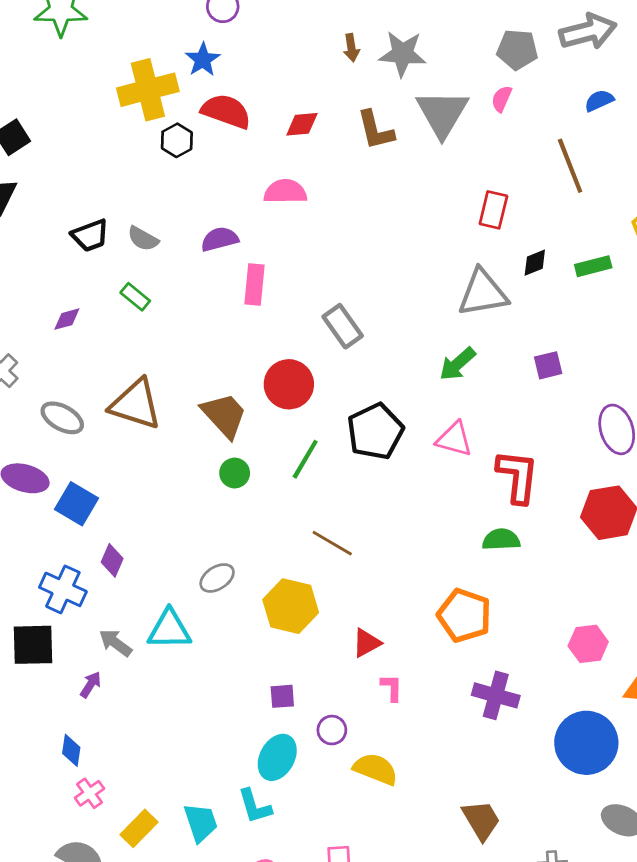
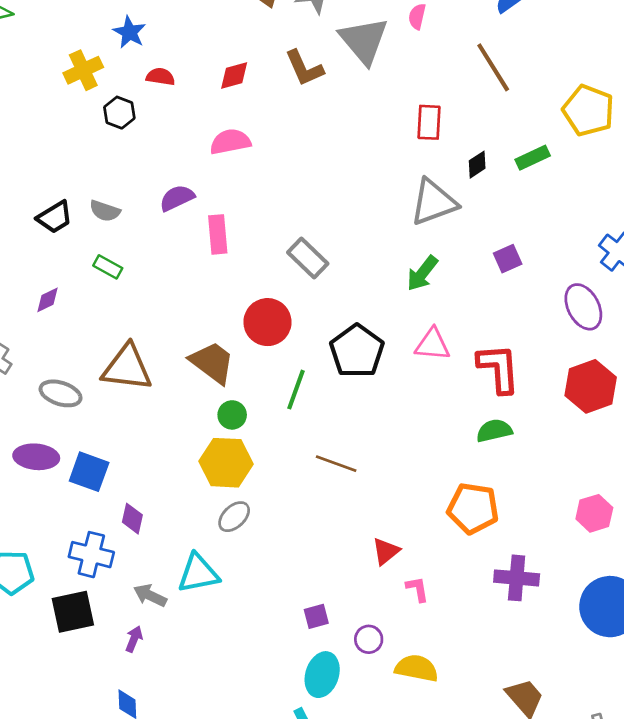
yellow cross: (148, 90) -> (83, 70), size x0.7
red semicircle: (226, 111) -> (160, 77), size x0.6
yellow hexagon: (291, 606) -> (226, 463), moved

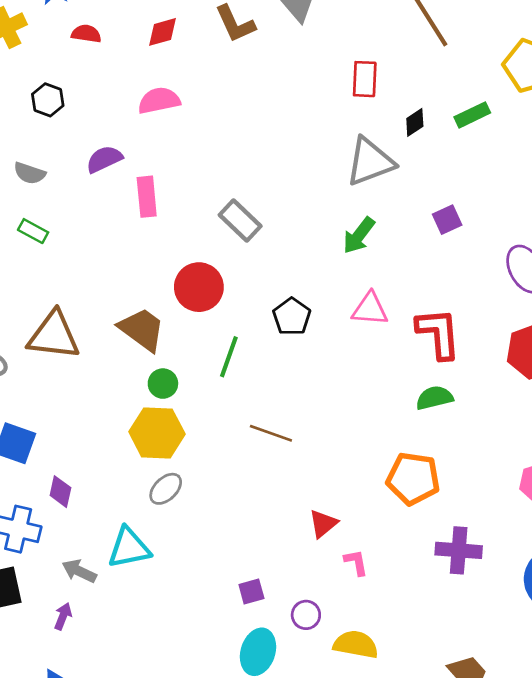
black hexagon: (119, 113) -> (48, 100), moved
black pentagon: (357, 351) -> (292, 317), size x0.7

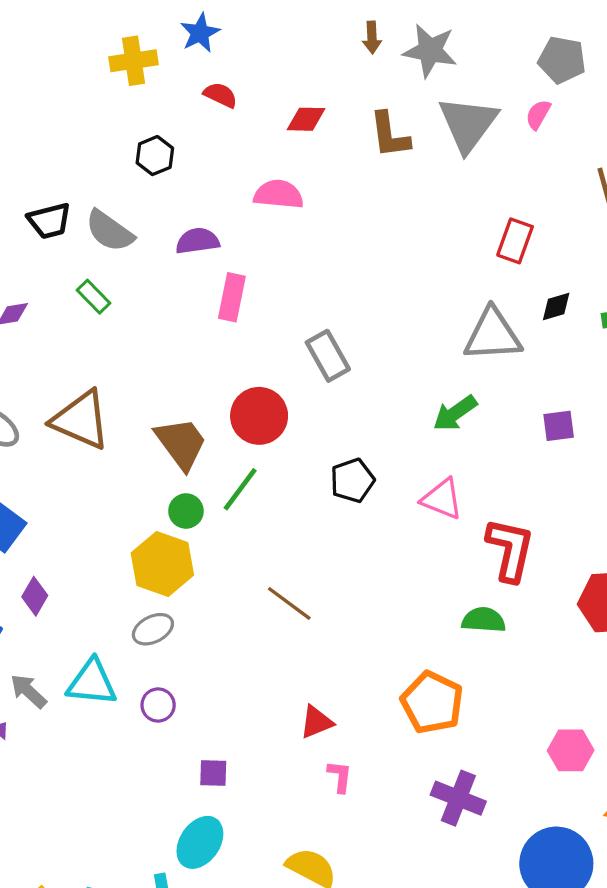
gray semicircle: (30, 173) -> (110, 231), size x1.4
green line: (229, 357) -> (240, 489), moved
purple circle: (306, 615) -> (158, 705), moved

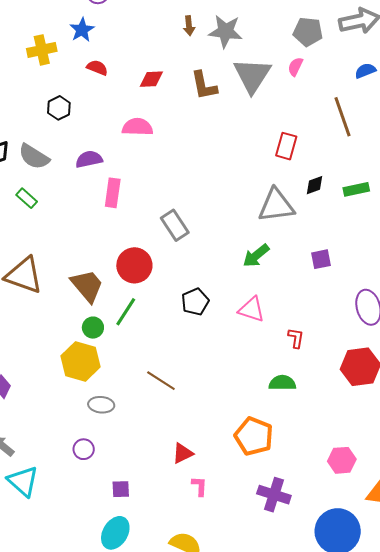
red L-shape: (510, 550) -> (296, 338), size x0.5
gray ellipse: (153, 629) -> (101, 405), moved, turned 35
cyan triangle: (92, 682) -> (23, 481), moved, turned 40

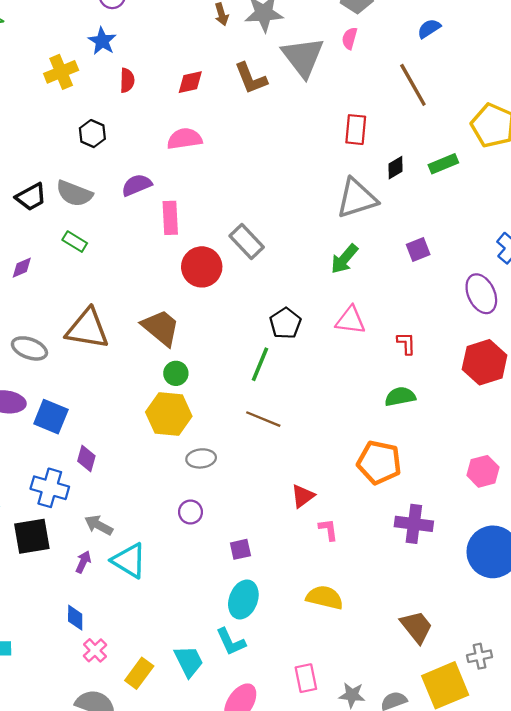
red semicircle: (97, 68) -> (127, 80), turned 80
red circle: (134, 265) -> (202, 267), moved
green line: (126, 312) -> (260, 364), moved

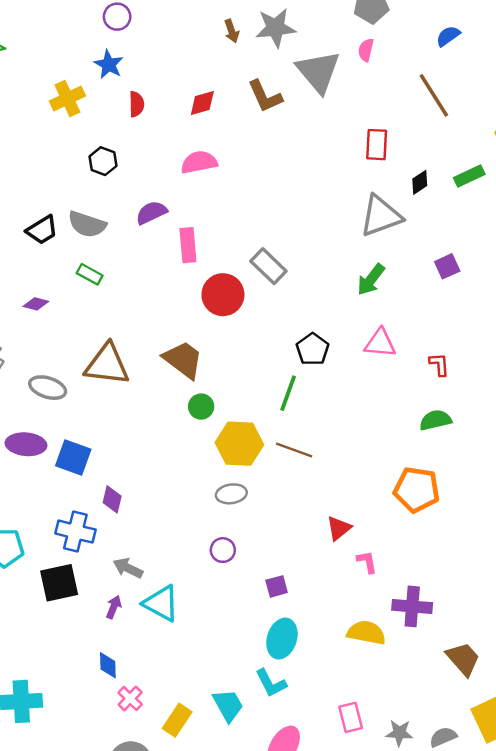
purple diamond: (22, 268) -> (36, 304), turned 40
yellow hexagon: (169, 414) -> (239, 444), moved
purple cross: (414, 524) -> (412, 606), moved

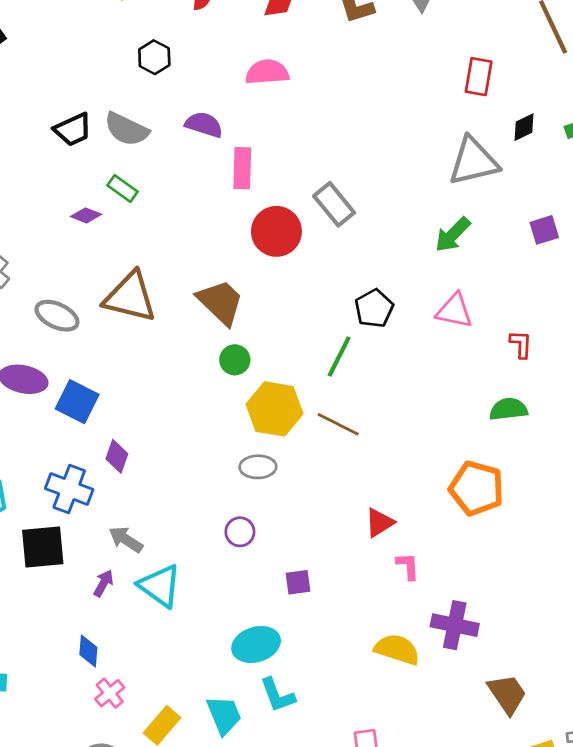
purple semicircle: (151, 213) -> (204, 125), turned 36
purple diamond: (36, 304) -> (86, 215), moved
cyan ellipse: (282, 639) -> (256, 644), moved, turned 48

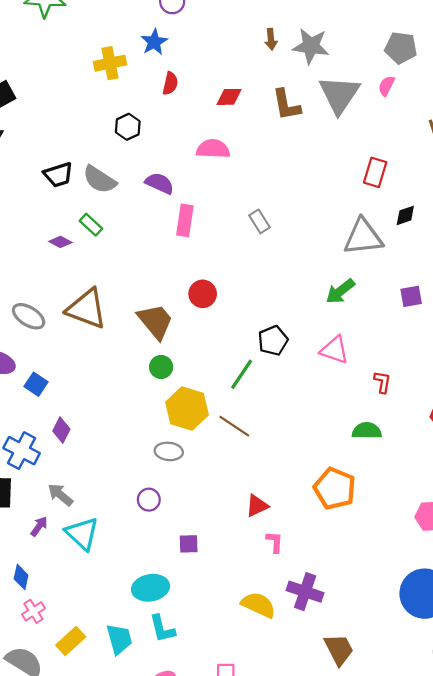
gray rectangle: (334, 204) -> (260, 221), moved, size x0.7
red circle: (276, 231) -> (203, 294), moved, size x0.7
blue square: (77, 402) -> (36, 384), size x0.7

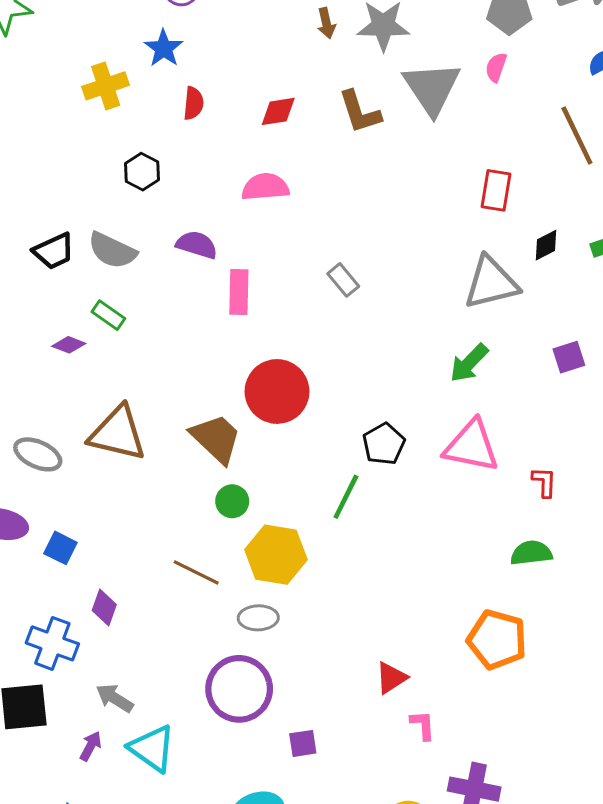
red circle: (203, 294) -> (277, 391), size x1.6
pink triangle: (335, 350) -> (472, 446), size x1.4
brown line: (234, 426) -> (196, 572), moved
purple circle: (149, 500) -> (239, 689), size x2.0

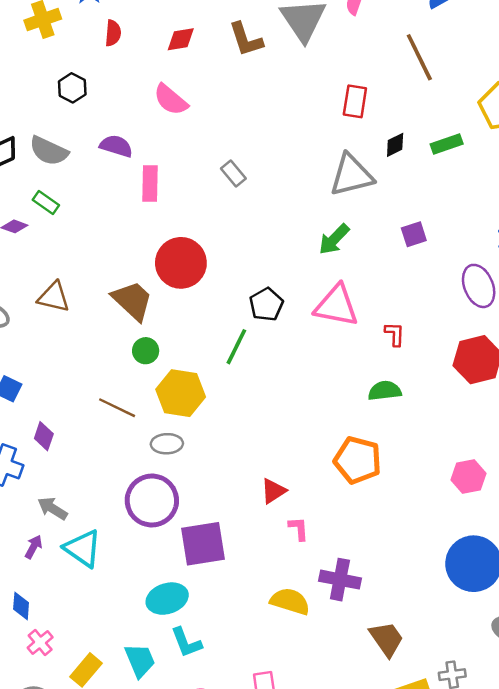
pink semicircle: (265, 187) -> (171, 100), turned -135
brown triangle: (118, 433) -> (54, 297), size x0.7
purple square: (303, 743) -> (203, 544), size x2.0

